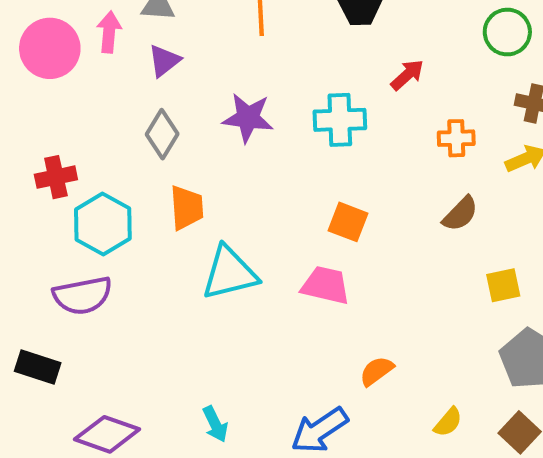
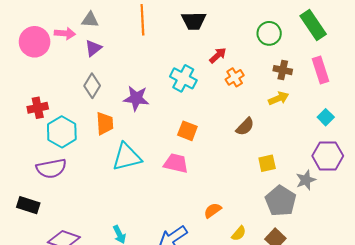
pink arrow: (109, 32) -> (65, 33), turned 90
purple star: (248, 118) -> (136, 98), moved
cyan cross: (340, 120) -> (183, 78), turned 30
orange cross: (456, 138) -> (235, 77), moved, turned -30
orange semicircle: (377, 371) -> (213, 210), moved

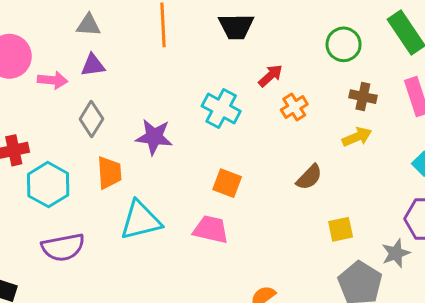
pink arrow: (65, 33) -> (53, 80), moved
purple triangle: (93, 48) -> (93, 65), turned 30
purple semicircle: (51, 168) -> (63, 247), moved

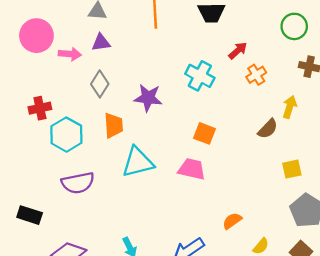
yellow arrow: (357, 137) -> (290, 107), moved, turned -50

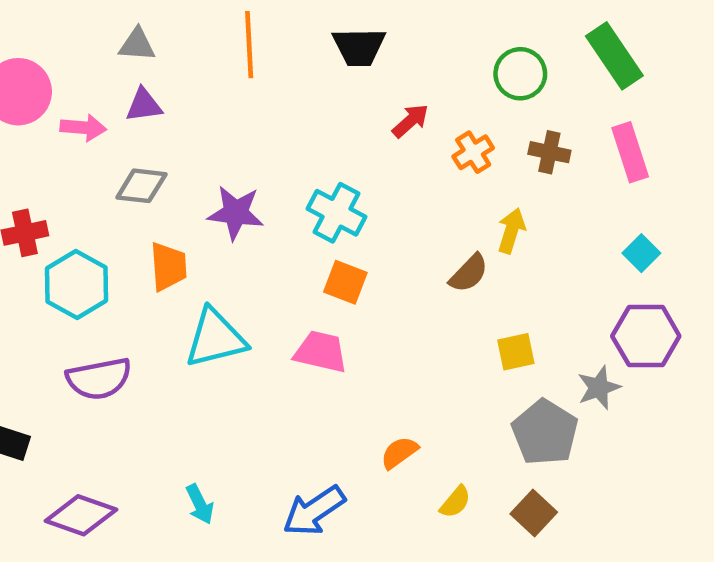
orange cross: (256, 75) -> (473, 152), moved
cyan cross: (200, 76) -> (336, 213), moved
gray diamond: (100, 84) -> (141, 186), turned 65

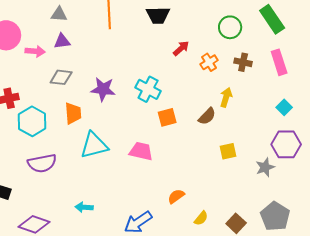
orange square: (345, 282) -> (167, 117), moved, turned -36
gray pentagon: (545, 432) -> (275, 216), moved
cyan arrow: (200, 504) -> (84, 207), moved, turned 120

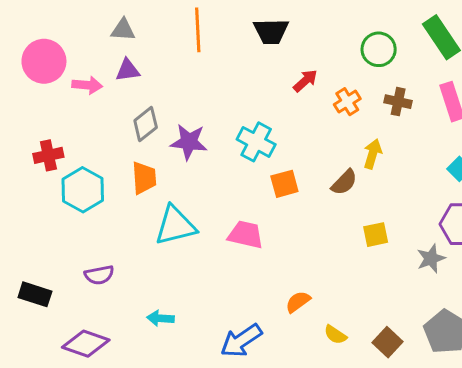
gray diamond: (61, 77) -> (146, 124), moved, turned -45
purple semicircle: (42, 163) -> (99, 275), moved, size x0.7
yellow semicircle: (201, 218) -> (335, 335), turned 84

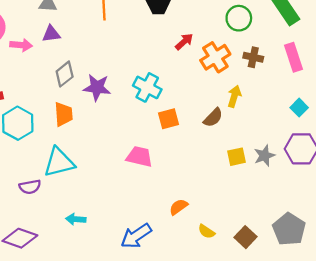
orange cross: (347, 102) -> (215, 57), size x1.5
cyan triangle: (175, 226) -> (59, 162), moved
gray star: (431, 258) -> (264, 156), moved

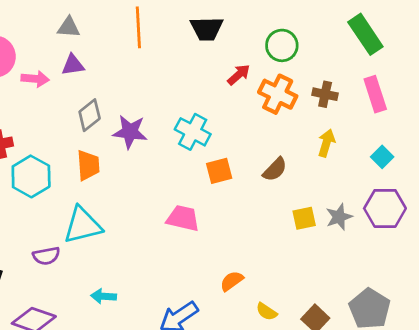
green circle: (239, 18) -> (282, 45), moved
orange cross: (215, 57) -> (278, 94), turned -32
yellow arrow: (234, 96) -> (326, 143), moved

